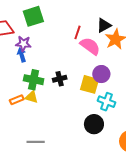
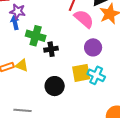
green cross: (34, 80) -> (36, 36), moved
yellow square: (89, 84) -> (81, 73), moved, turned -30
black circle: (94, 124) -> (55, 86), moved

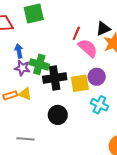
purple star: (18, 11) -> (22, 68), moved
black cross: (51, 49) -> (55, 78), size x1.6
yellow square: (81, 73) -> (80, 83), moved

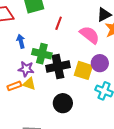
red line: (76, 33) -> (59, 23), moved
purple star: (22, 68) -> (26, 69), moved
yellow square: (80, 83) -> (83, 70), turned 30

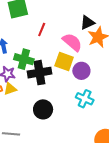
yellow square: (83, 70) -> (64, 62), moved
yellow triangle: (29, 84) -> (10, 89), turned -40

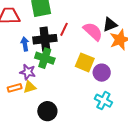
pink semicircle: (72, 42) -> (93, 31), moved
black cross: (39, 73) -> (45, 39), moved
black circle: (43, 109) -> (47, 111), moved

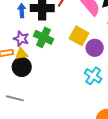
green cross: (45, 58) -> (44, 37), moved
black circle: (47, 111) -> (22, 67), moved

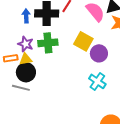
green cross: (44, 37) -> (48, 43), turned -30
gray line: (15, 98) -> (21, 88), moved

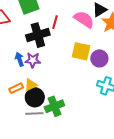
blue arrow: (26, 16) -> (20, 59), moved
green cross: (48, 43) -> (54, 106), moved
purple star: (26, 44) -> (33, 60), moved

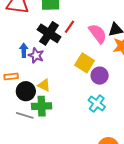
black cross: (38, 35) -> (49, 33), turned 30
yellow triangle: (31, 85) -> (44, 85), moved, turned 32
gray line: (34, 114) -> (25, 115), moved

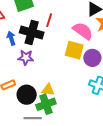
pink semicircle: (98, 34) -> (83, 31), moved
blue arrow: (24, 50) -> (11, 38), moved
yellow triangle: (44, 85) -> (48, 90), moved

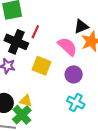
yellow square: (74, 50) -> (42, 66), moved
green cross: (46, 104) -> (22, 115), turned -30

